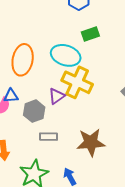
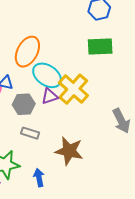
green rectangle: (90, 34) -> (100, 46), size x1.4
cyan ellipse: (66, 55) -> (47, 75), moved

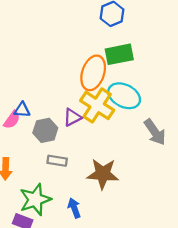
orange ellipse: (27, 52) -> (93, 73), moved
cyan ellipse: (47, 75) -> (124, 96), moved

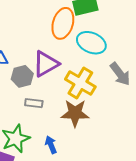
yellow cross: (97, 105) -> (80, 83), moved
purple triangle: (72, 117) -> (46, 64), size x1.6

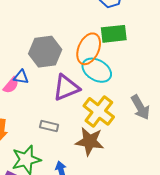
cyan ellipse: (91, 43) -> (97, 70), moved
gray hexagon: (22, 76) -> (45, 52), moved, size x1.4

